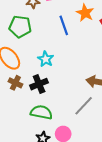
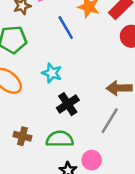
brown cross: (15, 83) -> (22, 136), moved
black cross: (39, 84) -> (68, 104), moved

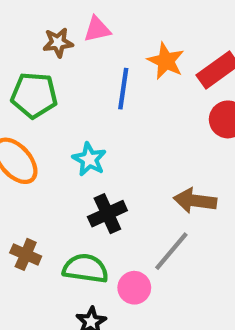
blue line: (66, 27) -> (123, 89), turned 30
pink circle: (92, 160) -> (134, 288), moved

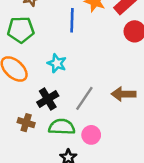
brown arrow: (195, 201) -> (123, 94), moved
black cross: (107, 214) -> (48, 99), moved
gray line: (171, 251) -> (84, 98), moved

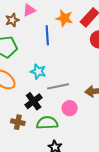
gray line: (84, 98) -> (58, 86), moved, turned 50
pink circle: (91, 135) -> (70, 108), moved

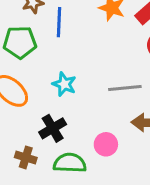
blue line: (47, 35) -> (59, 22), moved
gray line: (58, 86) -> (125, 88), moved

